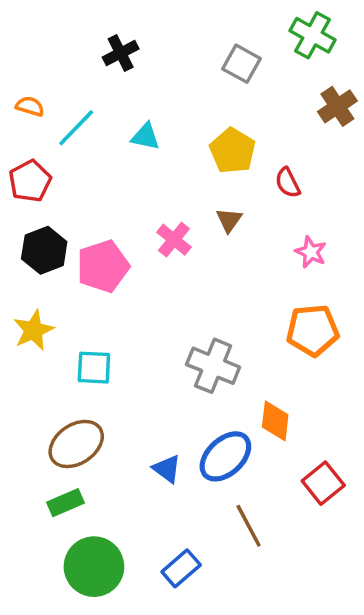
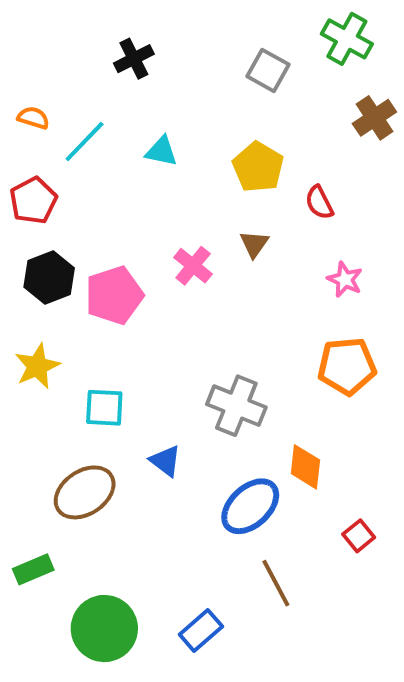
blue triangle: (167, 469) -> (165, 461), moved
red square: (323, 483) -> (359, 536), size x0.7
green rectangle: (66, 503) -> (33, 569), moved

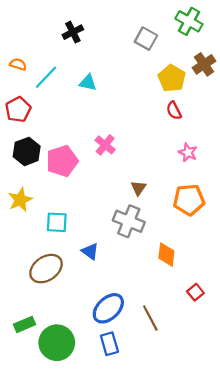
yellow pentagon: (258, 167) -> (172, 78), moved
brown triangle: (254, 244) -> (138, 188), moved
blue ellipse: (250, 506) -> (108, 308), moved
green rectangle: (33, 569) -> (25, 324), moved
blue rectangle: (201, 630) -> (109, 344), turned -65

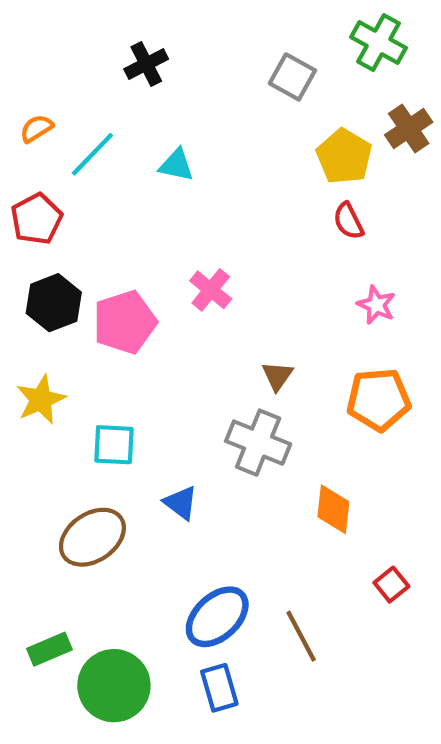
orange semicircle: (18, 64) -> (37, 129), turned -49

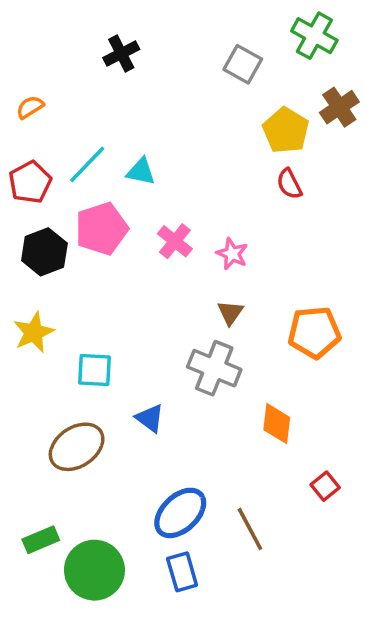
cyan line: (92, 154) -> (87, 164), moved
cyan triangle: (176, 165) -> (141, 171), moved
pink star: (376, 305) -> (232, 254), moved
pink pentagon: (125, 322) -> (102, 229), moved

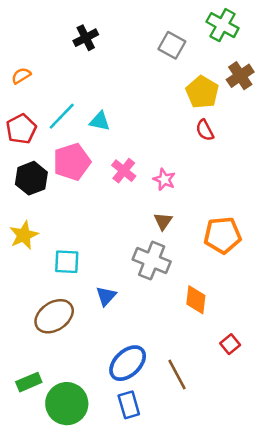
blue triangle: (150, 418) -> (106, 296), turned 35

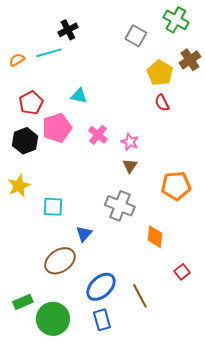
cyan line: (62, 116) -> (49, 53), moved, turned 30
red pentagon: (21, 129) -> (31, 103), moved
brown triangle: (163, 221) -> (130, 166), moved
brown ellipse: (54, 316) -> (60, 261), moved

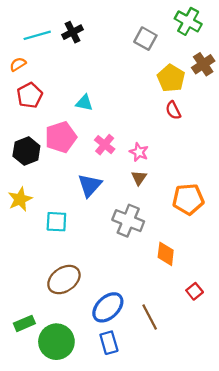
cyan line: (49, 53) -> (37, 35), moved
red pentagon: (31, 103) -> (30, 95), moved
blue triangle: (84, 234) -> (90, 185), moved, size x1.4

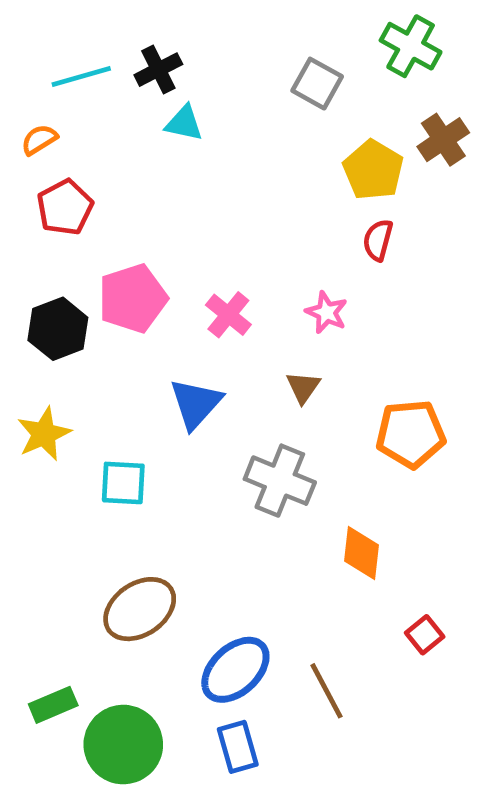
cyan triangle: (84, 103) -> (184, 123), moved
red semicircle: (173, 110) -> (378, 240), turned 42
pink star: (139, 152) -> (326, 312), moved

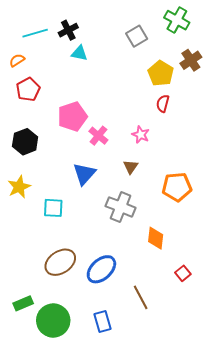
gray square: (317, 84) -> (137, 36), turned 30
pink pentagon: (133, 298) -> (72, 117), moved
blue ellipse: (235, 670) -> (101, 269), moved

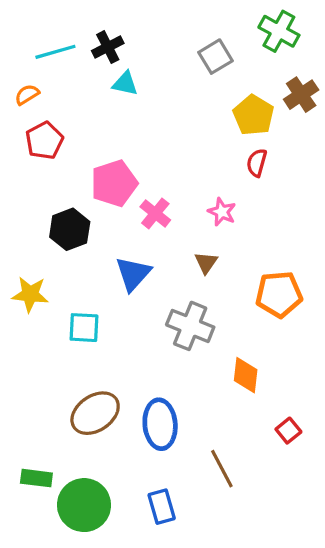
black hexagon: (25, 142) -> (70, 229), moved
yellow star: (19, 187) -> (30, 294), turned 30
blue ellipse: (101, 269) -> (160, 424), turned -52
green rectangle: (23, 303) -> (36, 478), turned 30

